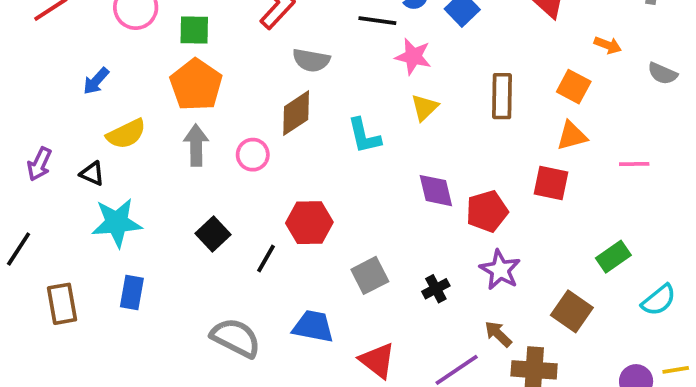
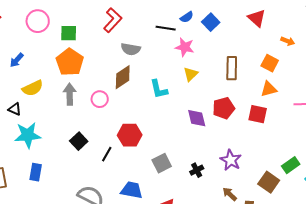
red pentagon: (487, 211) -> (224, 108), moved
green rectangle: (613, 257) -> (291, 165), moved

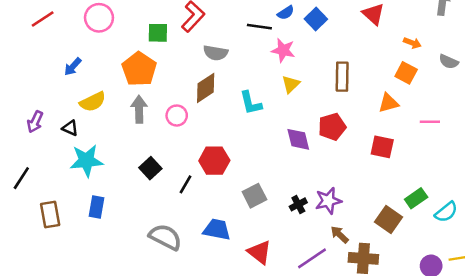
green square: (69, 33) -> (158, 33), moved
orange square: (270, 63) -> (406, 73), moved
red square: (258, 114) -> (382, 147), moved
purple star: (231, 160) -> (328, 201), moved, turned 30

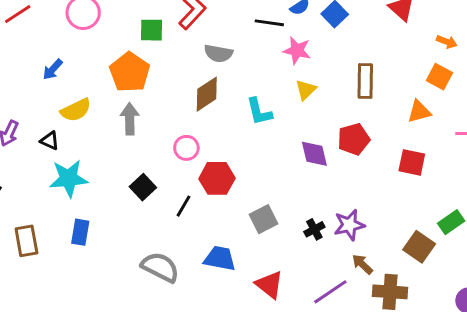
pink circle: (177, 116) -> (186, 148), moved

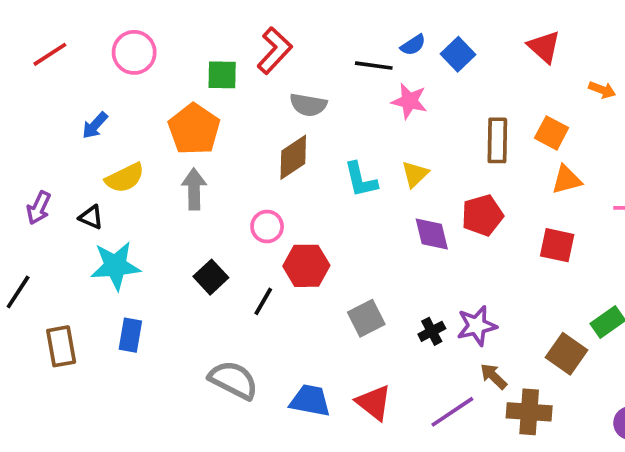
orange square: (439, 77) -> (552, 133), moved
yellow triangle: (306, 90) -> (415, 174), moved
blue trapezoid: (220, 258) -> (310, 401), moved

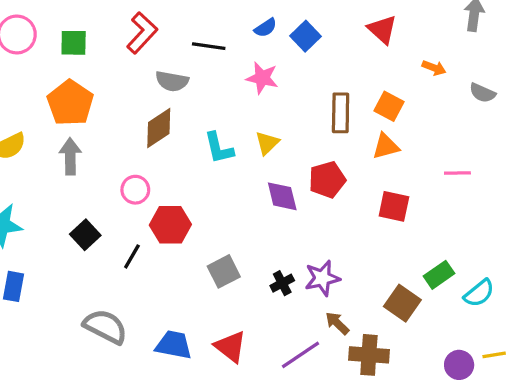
black line: (374, 66) -> (209, 46), moved
green square: (222, 75) -> (74, 43), moved
orange triangle: (567, 180) -> (386, 146), moved

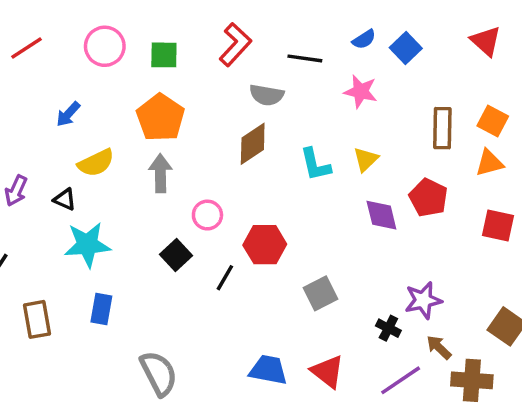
red pentagon: (327, 180) -> (428, 198), turned -30
pink circle: (135, 190) -> (207, 215), moved
black cross: (282, 283) -> (388, 328), moved, turned -35
gray semicircle: (105, 327) -> (159, 373), moved, turned 36

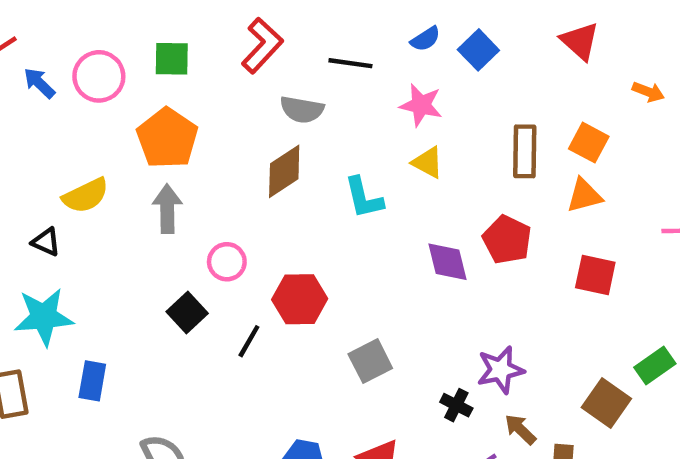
pink circle: (105, 46) -> (99, 76), moved
blue arrow: (68, 114) -> (39, 83), moved, turned 92
yellow triangle: (366, 159) -> (428, 162), moved, turned -48
cyan star: (87, 245) -> (44, 317), moved

